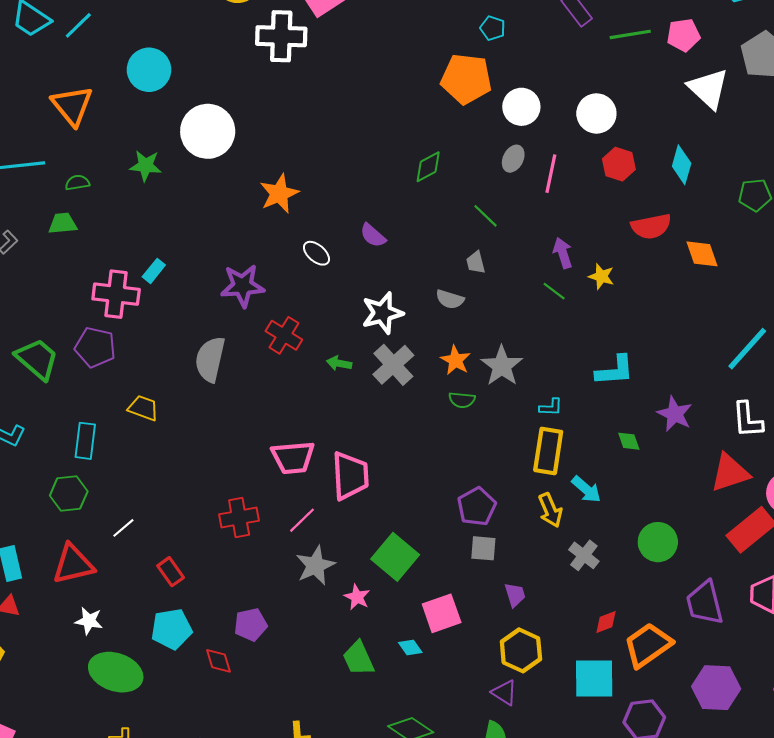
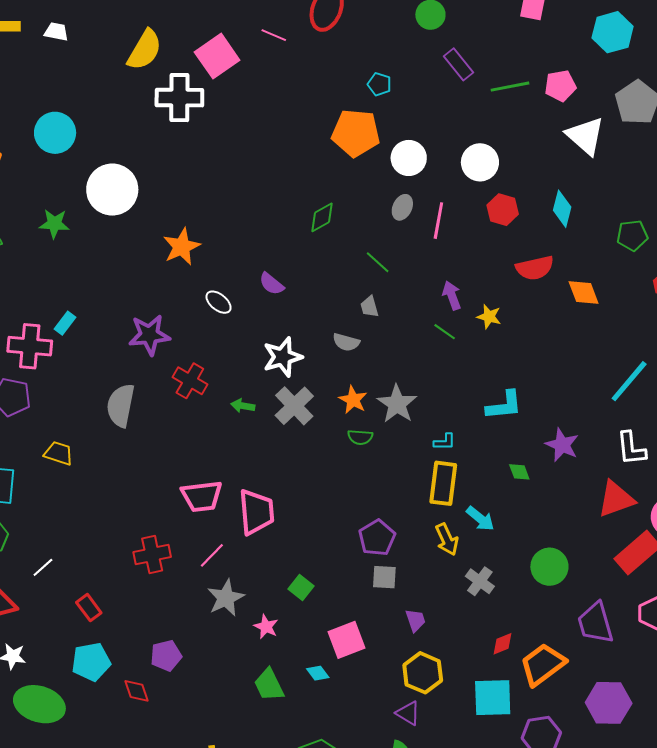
green square: (395, 557) -> (301, 588), size x0.6

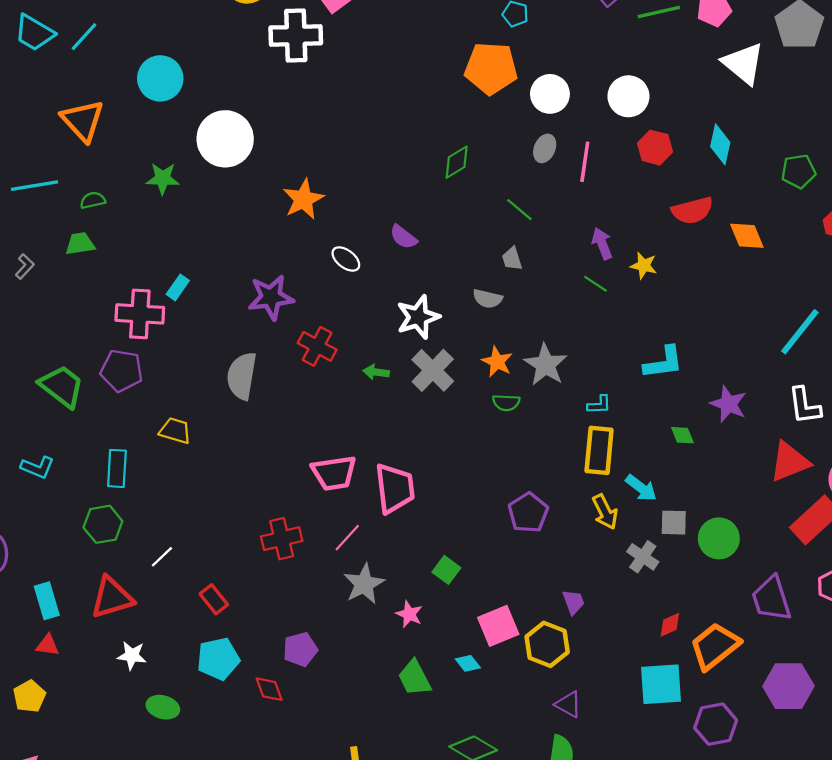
gray square: (384, 577) -> (674, 523), moved
yellow hexagon: (423, 673) -> (547, 644), moved
green ellipse: (39, 704) -> (163, 707), size x0.6

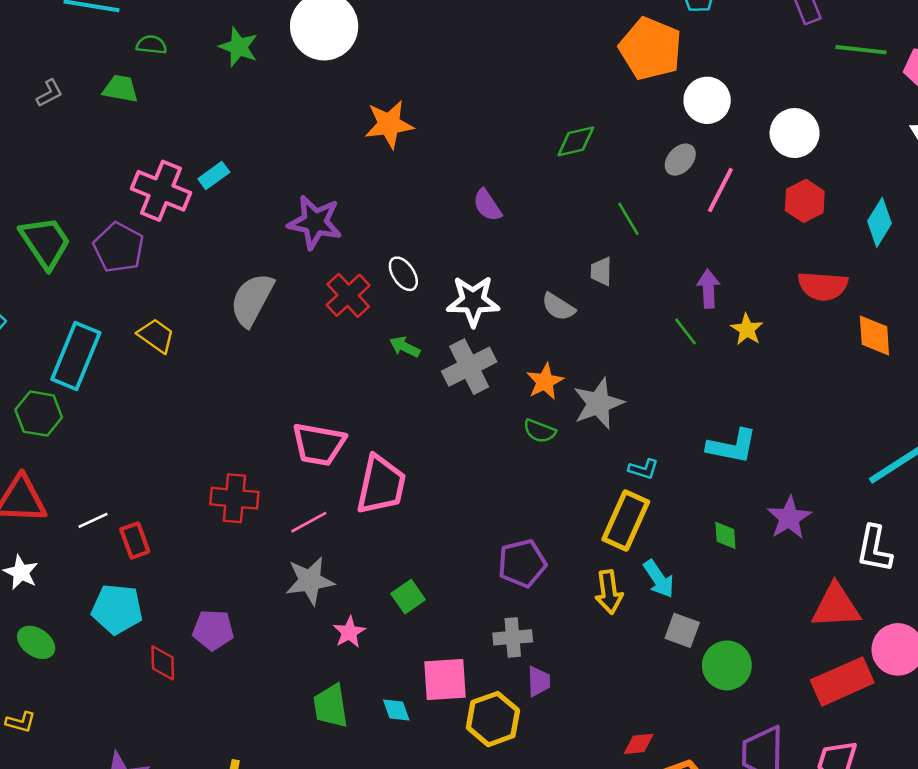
white ellipse: (346, 259) -> (403, 274), moved
cyan rectangle: (117, 468) -> (76, 356), size x1.4
white line: (162, 557) -> (93, 520), moved
gray cross: (643, 557) -> (513, 637), moved, turned 32

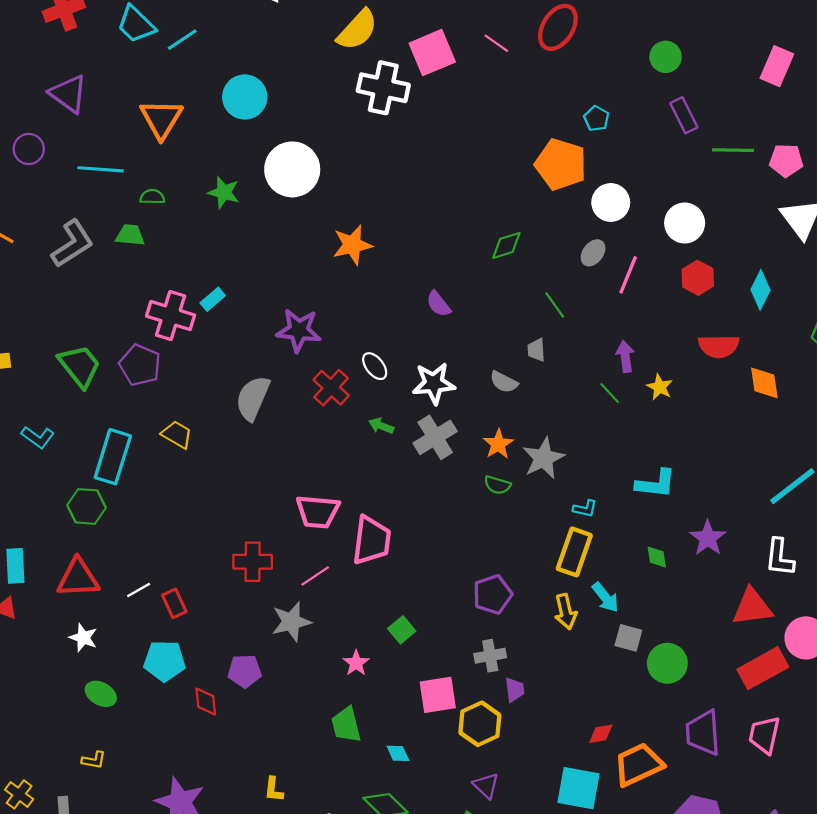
gray L-shape: (50, 93) -> (72, 244), size x2.0
gray star: (310, 581) -> (291, 622), moved
cyan diamond: (396, 710) -> (398, 753), moved

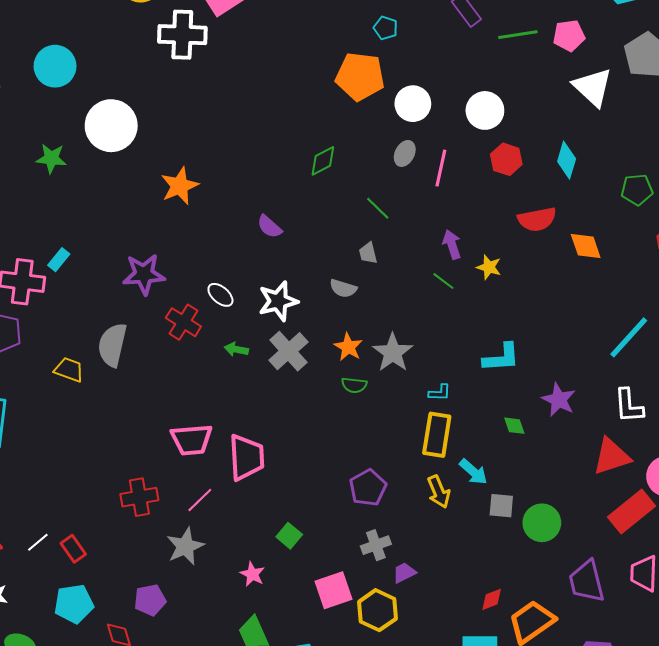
yellow trapezoid: (177, 434) -> (69, 370), moved
purple trapezoid: (515, 690) -> (404, 573), turned -100

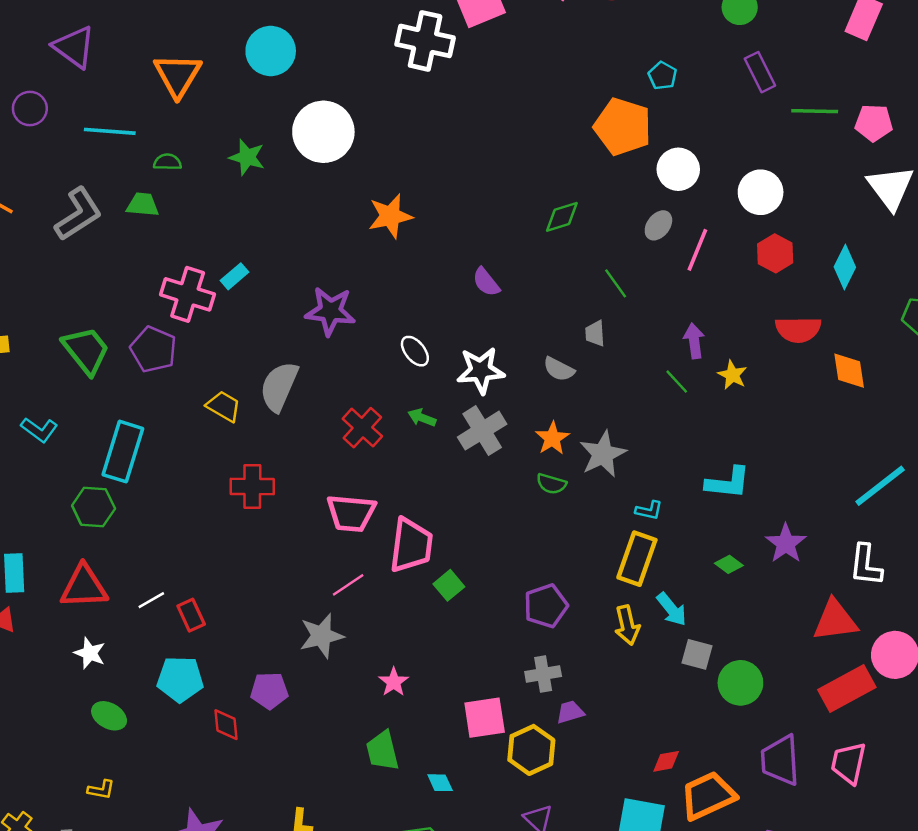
red cross: (183, 322) -> (362, 428), moved
green diamond: (514, 426) -> (729, 564), turned -45
red cross: (139, 497) -> (252, 487), moved
green square: (289, 536) -> (449, 585), moved

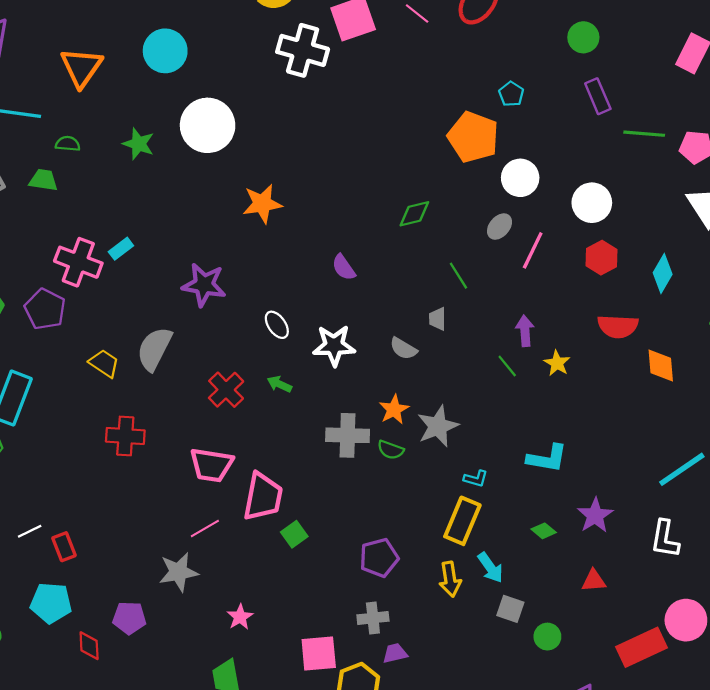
gray cross: (482, 431) -> (348, 435), moved, turned 30
red triangle: (835, 620) -> (594, 581), moved, size x0.6
green circle: (740, 683) -> (547, 637), size x0.7

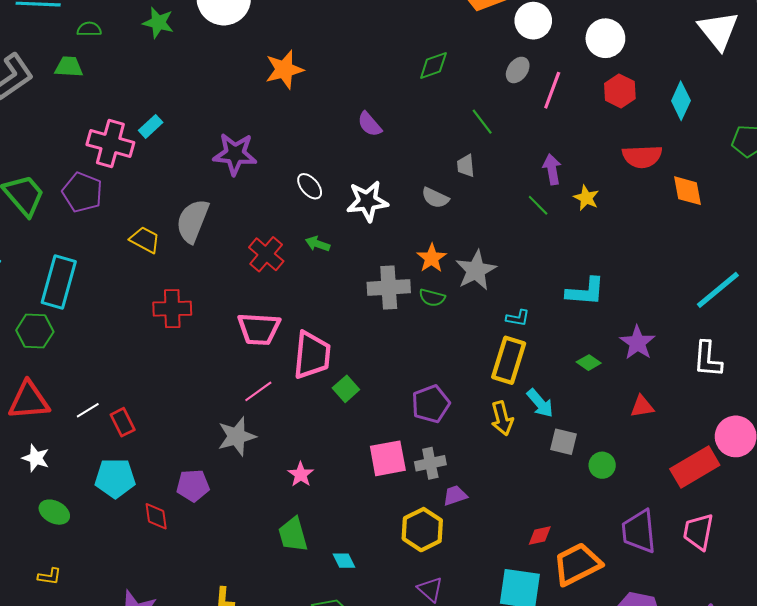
pink square: (319, 653) -> (388, 458), moved

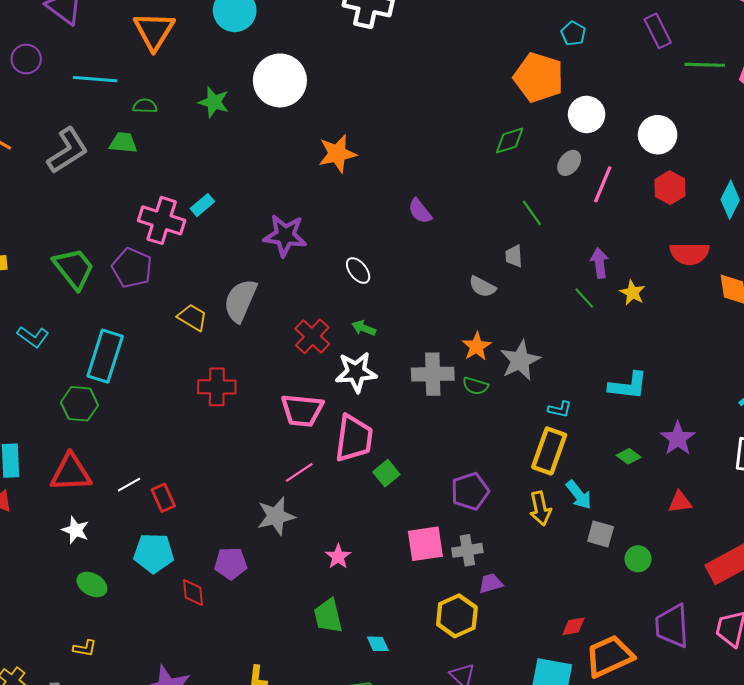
green diamond: (433, 65) -> (510, 140), moved
white star: (367, 201) -> (356, 372), moved

